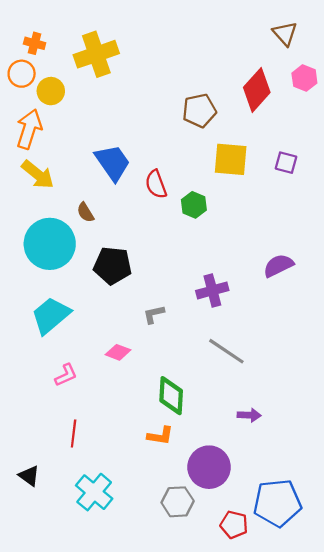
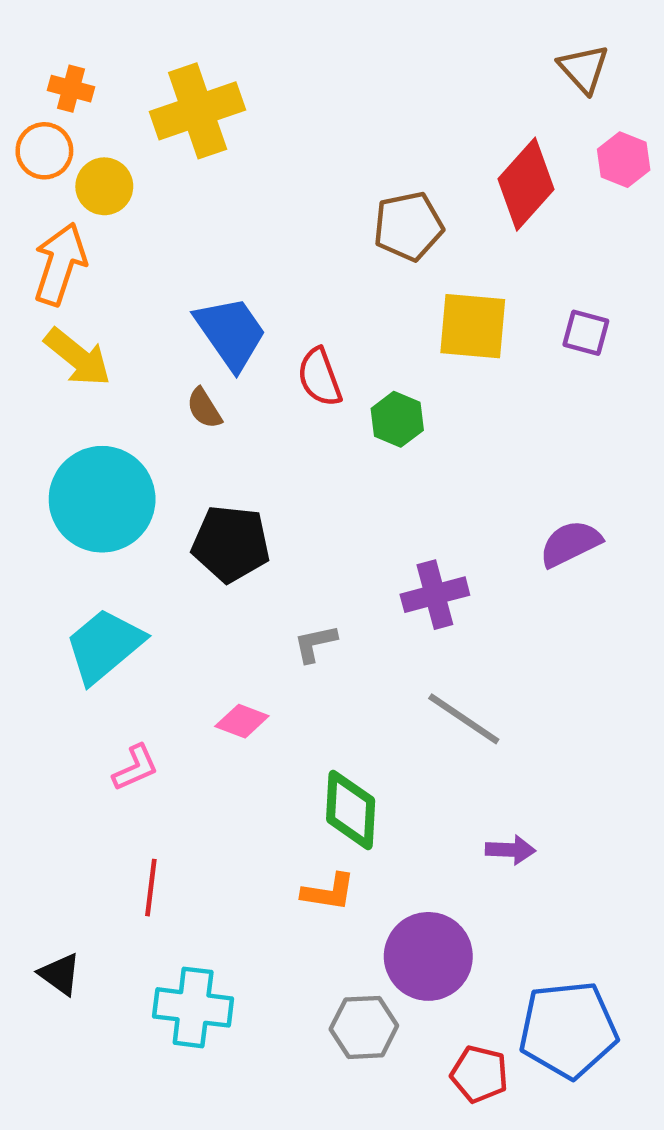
brown semicircle: (85, 212) -> (204, 408), moved
cyan cross: (94, 492) -> (193, 1007), turned -33

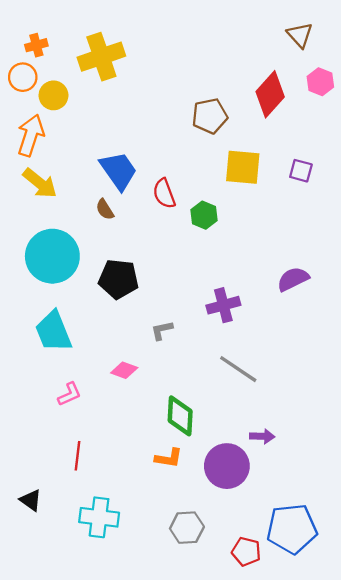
orange cross: (71, 89) -> (36, 45), turned -30
cyan trapezoid: (104, 646) -> (53, 331), turned -72
purple circle: (428, 956) -> (227, 466), moved

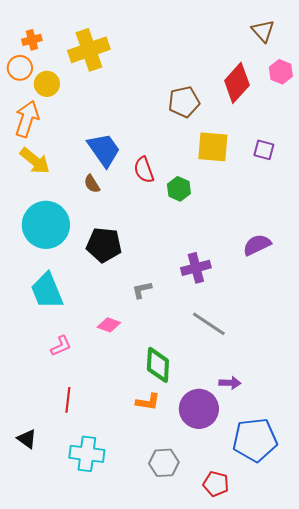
blue pentagon: (292, 529) -> (255, 440), moved

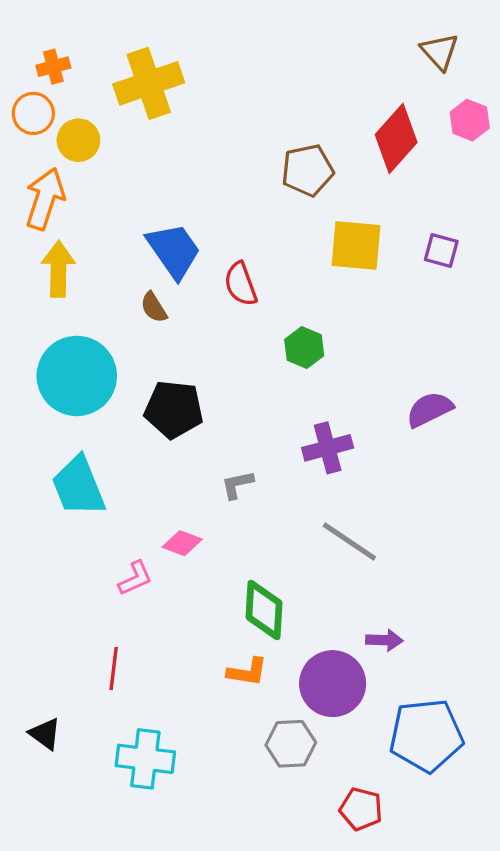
yellow arrow: (35, 161) -> (58, 269), turned -128
green hexagon: (179, 189) -> (304, 348), moved
pink L-shape: (61, 346) -> (135, 578), moved
gray hexagon: (164, 463) -> (291, 744), moved

